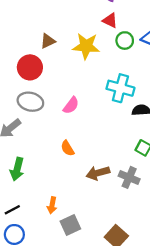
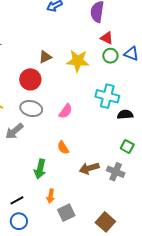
red triangle: (110, 20) -> (107, 38), moved
green arrow: (17, 169) -> (40, 169), moved

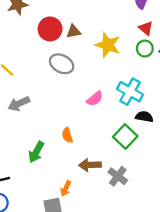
red circle: (30, 79) -> (50, 29), moved
gray ellipse: (31, 109) -> (62, 64), moved
pink semicircle: (66, 111) -> (95, 99), moved
green square: (127, 146) -> (125, 136), moved, size x1.5
orange arrow: (51, 196) -> (66, 188), moved

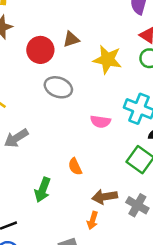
brown triangle: (74, 32) -> (71, 39), moved
pink semicircle: (95, 99) -> (101, 122), turned 54
orange arrow: (66, 188) -> (92, 220), moved

